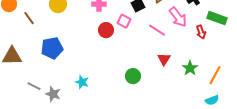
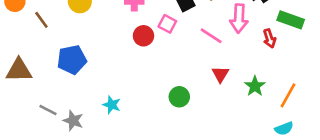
pink arrow: (178, 17) -> (239, 19), turned 40

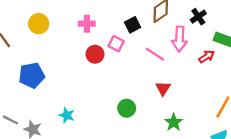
red arrow: (269, 38) -> (207, 57), turned -105
green star: (255, 86) -> (174, 122), moved

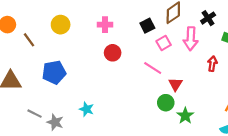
pink square: (116, 44) -> (164, 43), moved, turned 32
pink line: (155, 54) -> (153, 68), moved
red arrow: (207, 57) -> (212, 64), moved, turned -48
green circle: (127, 108) -> (166, 103), moved

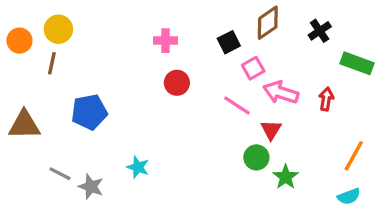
yellow circle: (61, 25) -> (58, 29), moved
pink arrow: (191, 39) -> (281, 93), moved, turned 105
brown line: (29, 40) -> (52, 63), turned 48

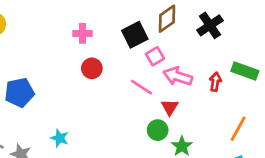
black cross: (320, 31) -> (210, 25), size x1.4
black square: (229, 42) -> (135, 35), size x1.4
green rectangle: (357, 63) -> (245, 71), moved

